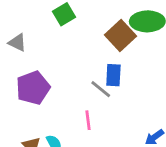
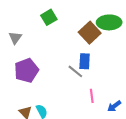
gray triangle: (17, 43) -> (15, 38), turned 40
pink line: (88, 120) -> (92, 96), moved

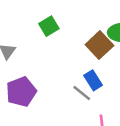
blue rectangle: (85, 61) -> (93, 80), turned -35

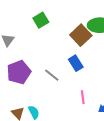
gray line: (82, 93) -> (52, 75), moved

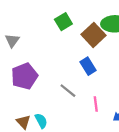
green square: (41, 20) -> (63, 22), moved
gray line: (52, 75) -> (68, 91), moved

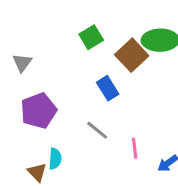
blue rectangle: (88, 66) -> (108, 88), moved
cyan semicircle: (41, 121) -> (55, 159), moved, turned 32

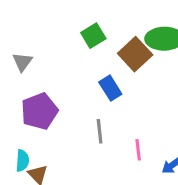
gray line: (97, 130) -> (100, 131), turned 45
cyan semicircle: (55, 159) -> (22, 161), moved

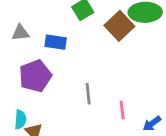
gray triangle: (22, 62) -> (20, 33), turned 48
blue rectangle: (110, 88) -> (56, 42), moved, turned -50

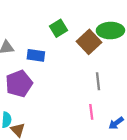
gray line: (88, 94) -> (98, 81), moved

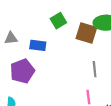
brown square: (89, 42) -> (86, 33), turned -30

